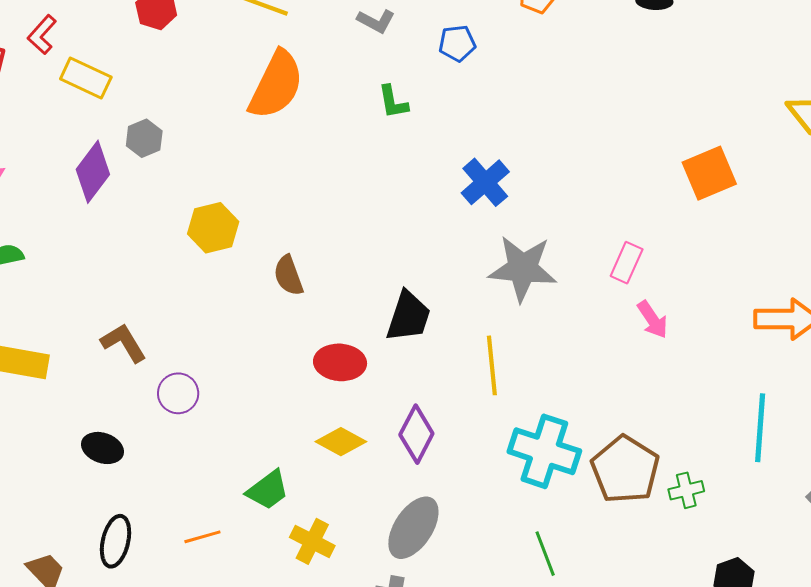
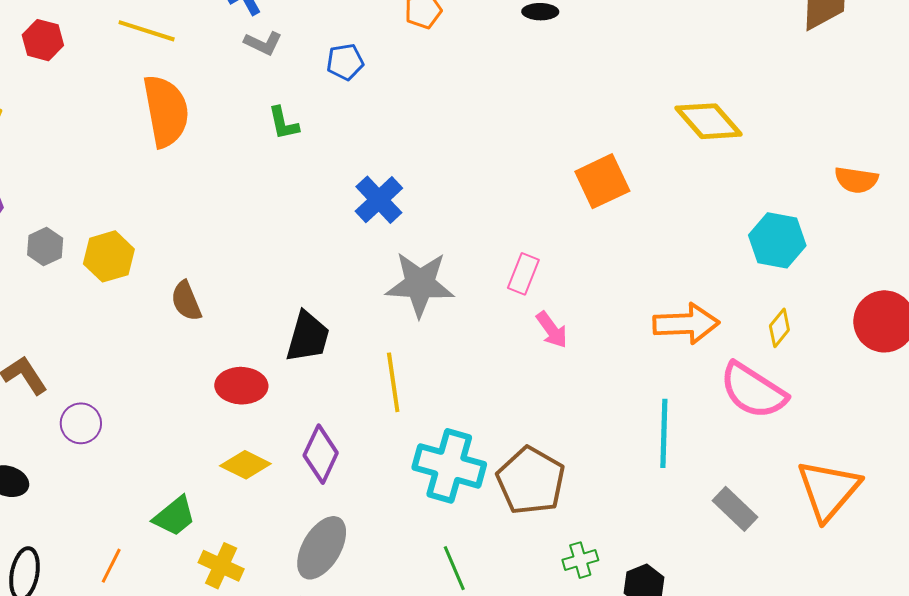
orange semicircle: (276, 85) -> (166, 111), turned -34
gray hexagon: (144, 138) -> (45, 246), moved
green cross: (686, 490) -> (580, 560), moved
orange line: (202, 537) -> (111, 566), turned -45

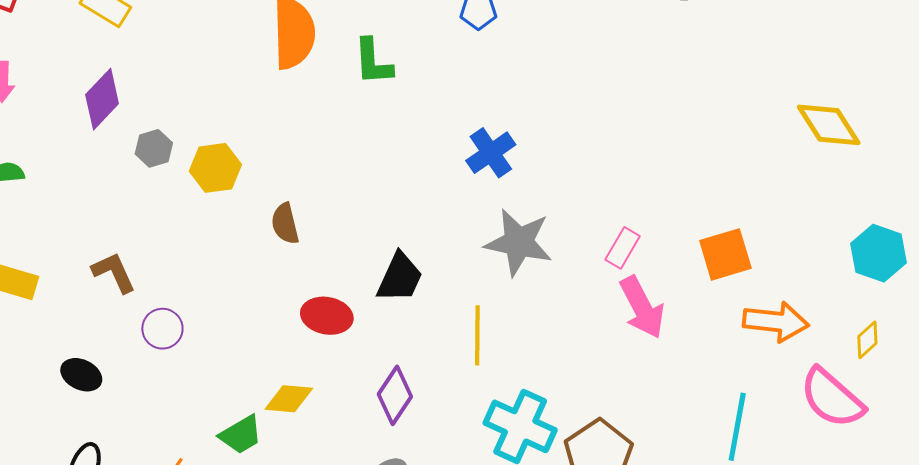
green L-shape: (283, 123) -> (373, 62), moved, size x1.4
orange square: (602, 181) -> (725, 254), moved
pink arrow: (552, 330) -> (642, 307), size x1.6
yellow diamond: (245, 465) -> (289, 399), moved, turned -30

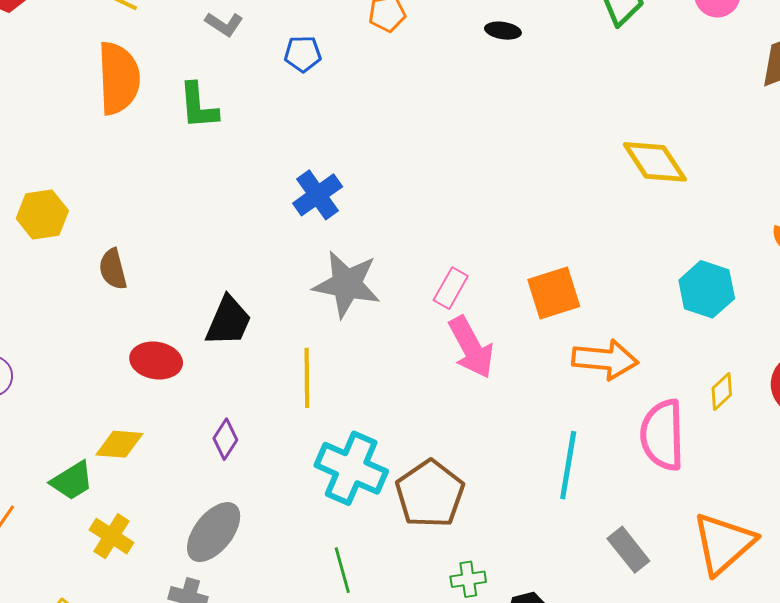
yellow diamond: (867, 340) -> (722, 391), moved
purple diamond: (395, 395) -> (225, 439), size x0.7
pink semicircle: (832, 398) -> (662, 435), turned 48

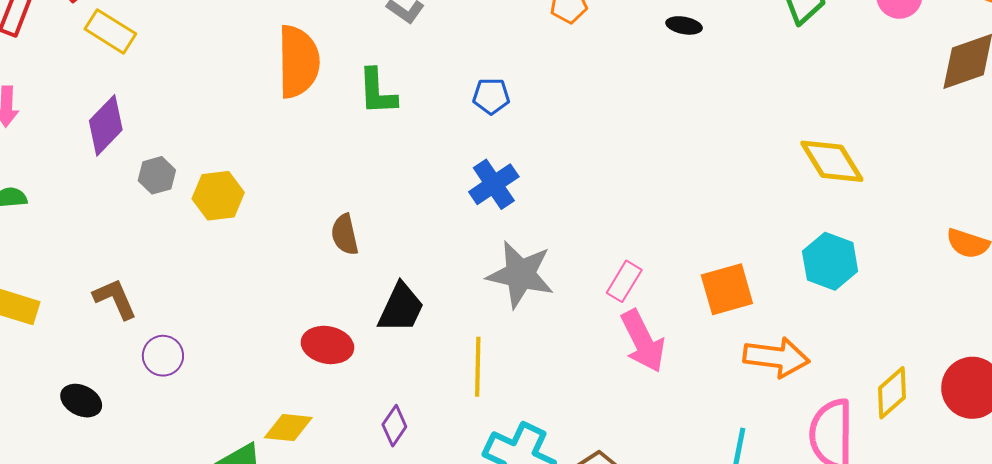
blue pentagon: (303, 54) -> (491, 96), moved
brown semicircle: (113, 269) -> (345, 235), moved
cyan hexagon: (707, 289) -> (830, 261), moved
yellow diamond: (722, 391) -> (892, 393), size x1.4

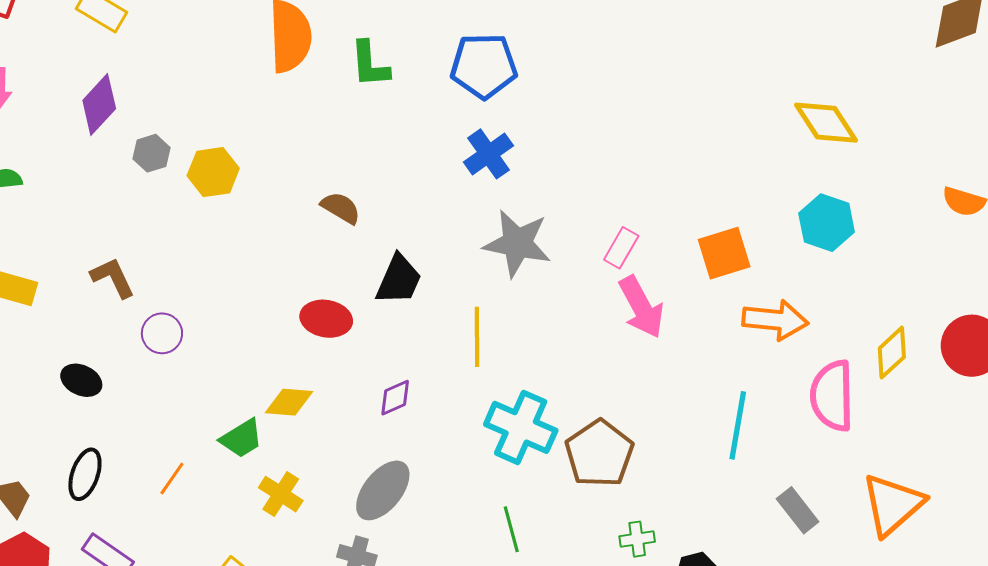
blue pentagon: (491, 96) -> (484, 66), size x1.8
brown semicircle: (345, 235) -> (341, 208), turned 135
purple diamond: (394, 426) -> (395, 398), turned 33

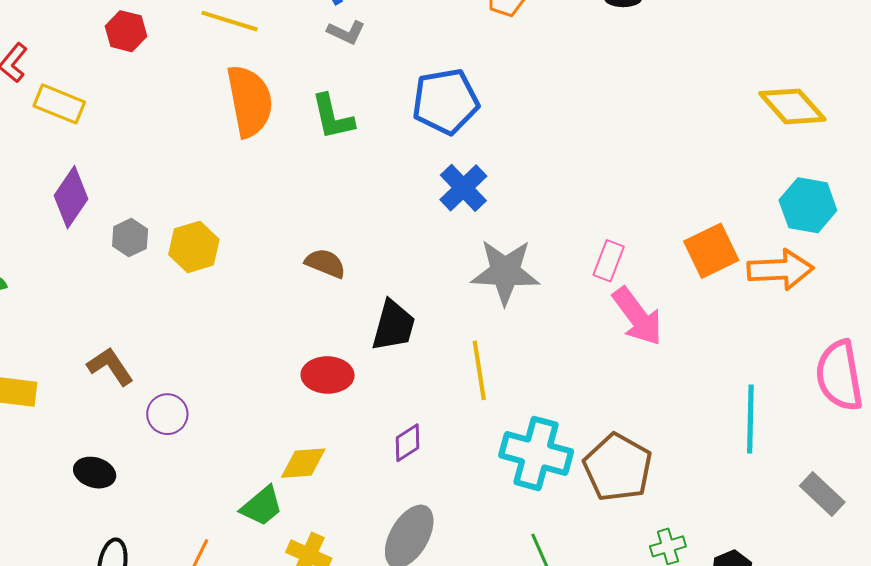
orange arrow: (775, 320) -> (780, 270), moved

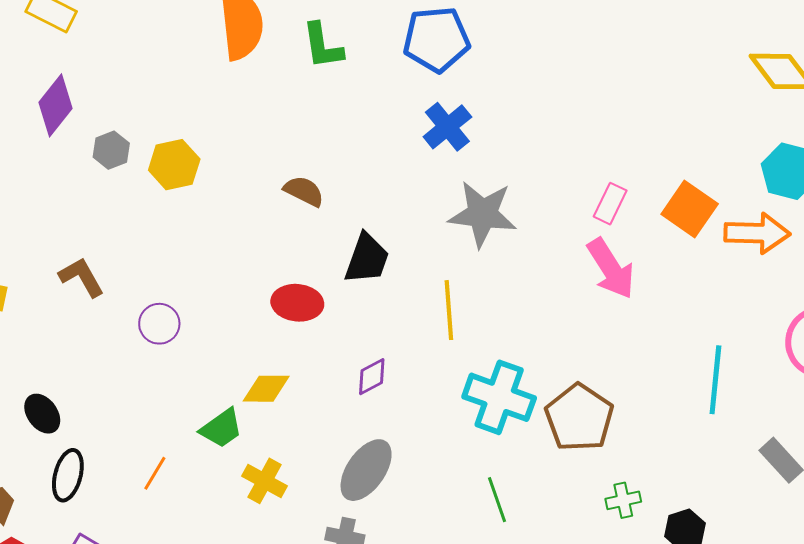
orange square: (711, 251) -> (690, 209), turned -34
pink rectangle: (609, 261) -> (610, 204), moved
purple circle: (167, 414) -> (159, 324), moved
black ellipse: (95, 473) -> (42, 414), moved, turned 33

